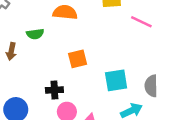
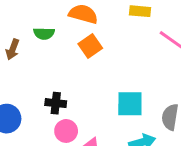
orange square: (78, 59) -> (90, 46), moved, turned -30

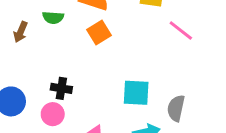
pink circle: (66, 131) -> (53, 114), moved

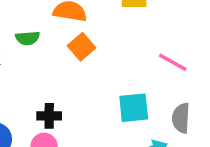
pink line: (181, 30) -> (173, 62), moved

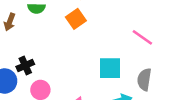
black cross: (49, 116) -> (25, 65), moved, turned -30

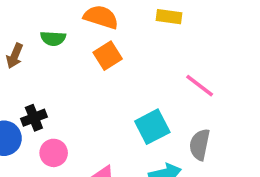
cyan square: (110, 68) -> (152, 127), turned -30

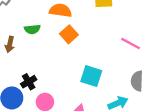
cyan square: (152, 127) -> (91, 76), moved, turned -35

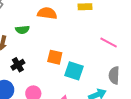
orange square: (69, 34) -> (55, 57), moved, turned -35
black cross: (29, 82) -> (18, 65), moved

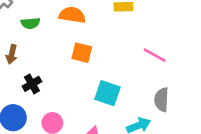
green semicircle: (22, 30) -> (30, 23), moved
orange square: (55, 57) -> (82, 53), moved

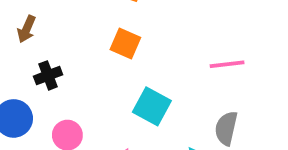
pink line: (155, 55) -> (227, 64), turned -45

